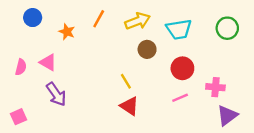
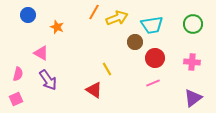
orange line: (99, 19) -> (94, 12), moved
brown circle: (147, 49) -> (135, 42), moved
pink semicircle: (21, 67) -> (18, 74), moved
pink cross: (215, 87) -> (192, 62), moved
red triangle: (129, 106) -> (94, 90), moved

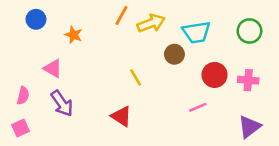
red circle: (155, 58) -> (215, 75), moved
yellow line: (107, 69) -> (136, 78), moved

